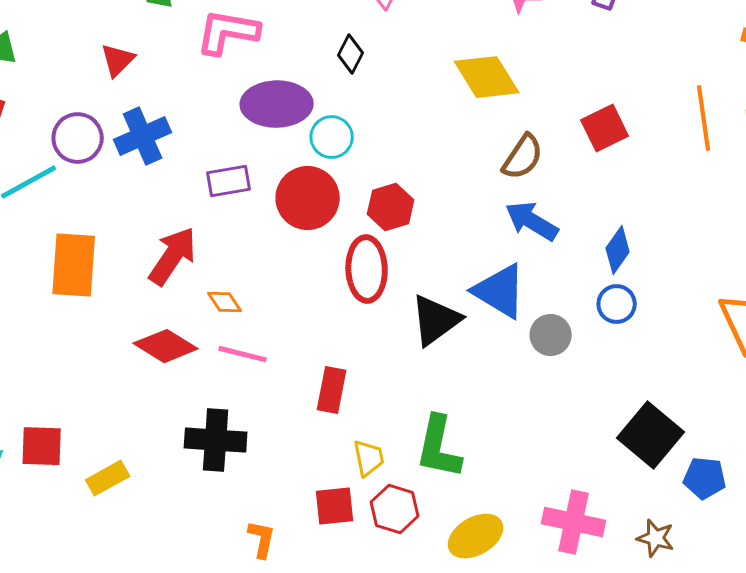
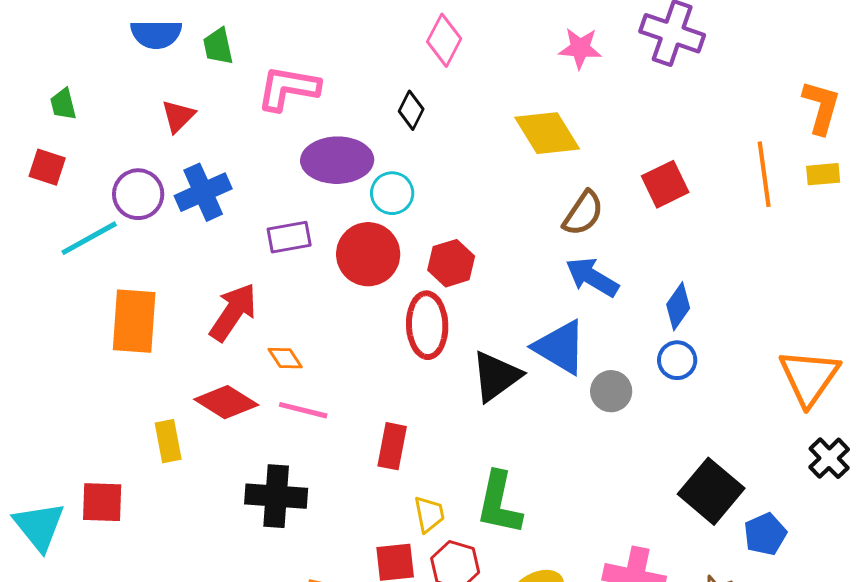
yellow rectangle: (108, 478) -> (168, 441), moved, turned -72
blue pentagon: (705, 478) -> (765, 534), turned -30

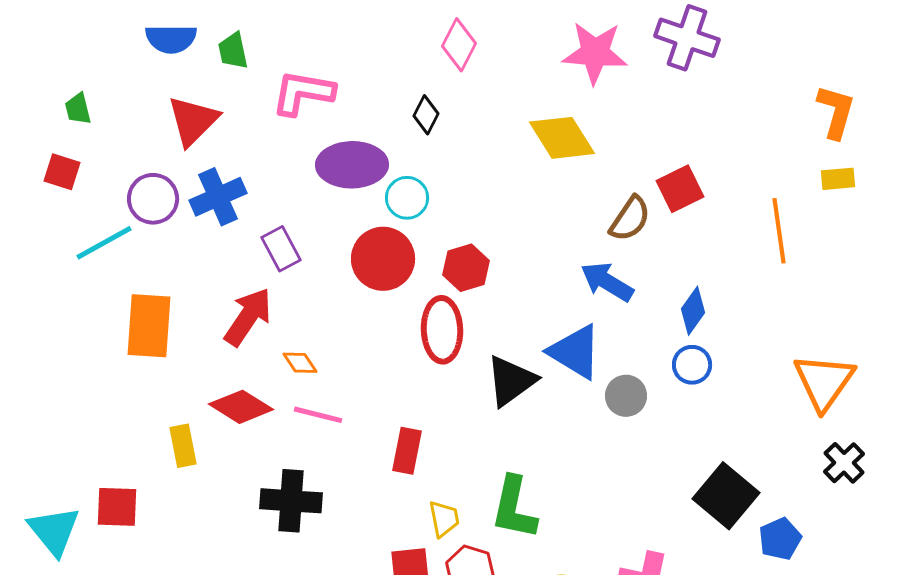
pink star: (580, 48) -> (595, 53), size x1.5
red triangle: (178, 116) -> (193, 121), size x1.5
orange line: (764, 174) -> (779, 231), moved
brown semicircle: (583, 213) -> (630, 219), moved
purple rectangle: (289, 237) -> (281, 249), moved, turned 72

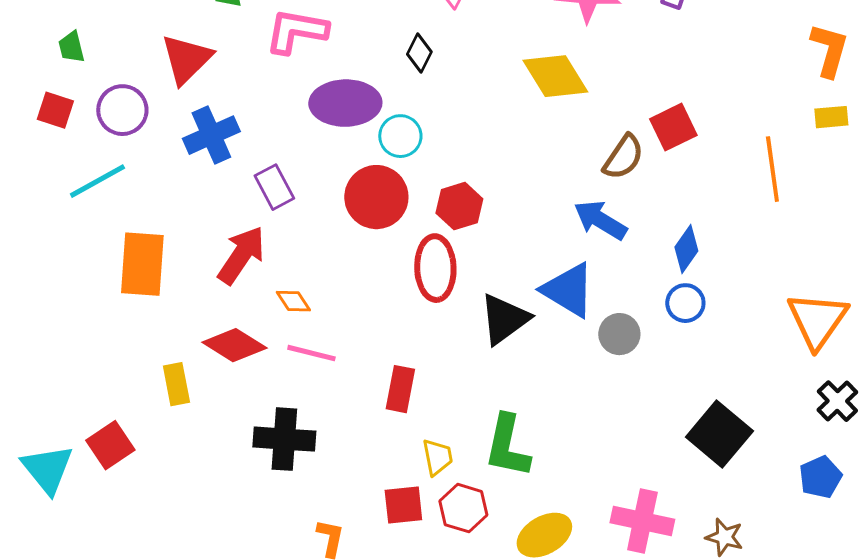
purple circle: (153, 199) -> (122, 110), moved
red square: (117, 507) -> (110, 445), turned -36
blue pentagon: (780, 539) -> (820, 477), moved

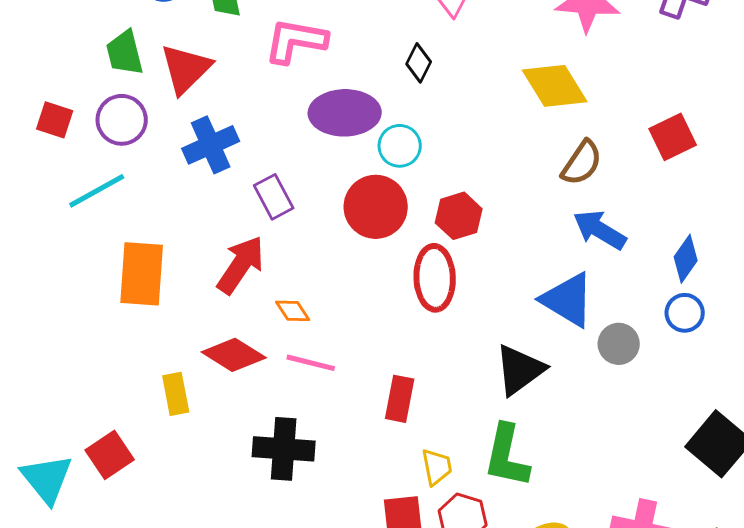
green trapezoid: (71, 47) -> (125, 53), moved, size x1.4
brown semicircle: (623, 157) -> (582, 163), moved
black triangle: (504, 319) -> (520, 370), moved

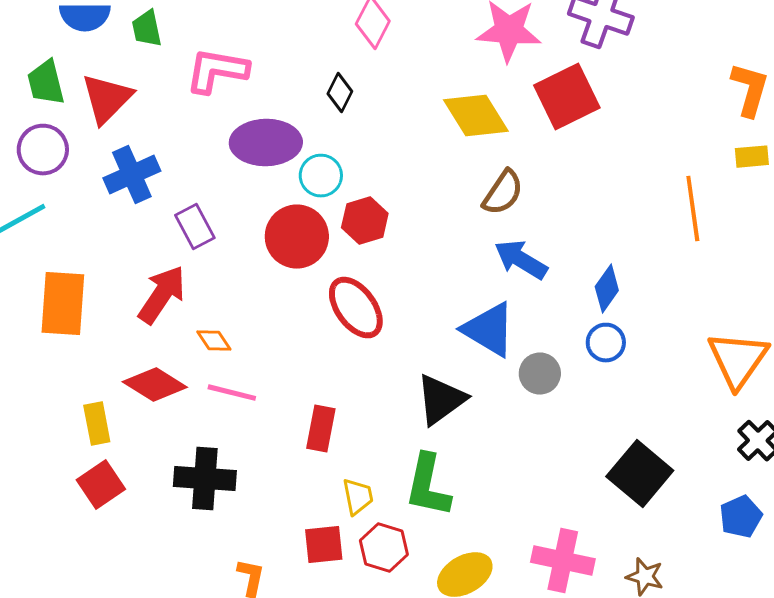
red square: (673, 137) -> (567, 97), moved, size x1.4
red hexagon: (459, 216) -> (365, 221), moved
red ellipse: (435, 278) -> (356, 308), turned -34
red square: (110, 455) -> (101, 485), moved

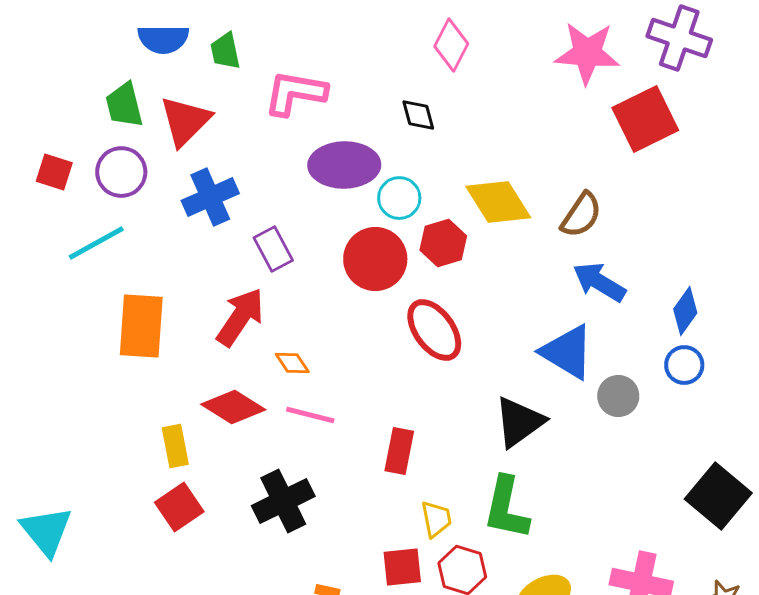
black diamond: (340, 93) -> (418, 115), turned -42
yellow diamond: (476, 116) -> (498, 202), moved
black cross: (205, 479) -> (283, 501), turned -30

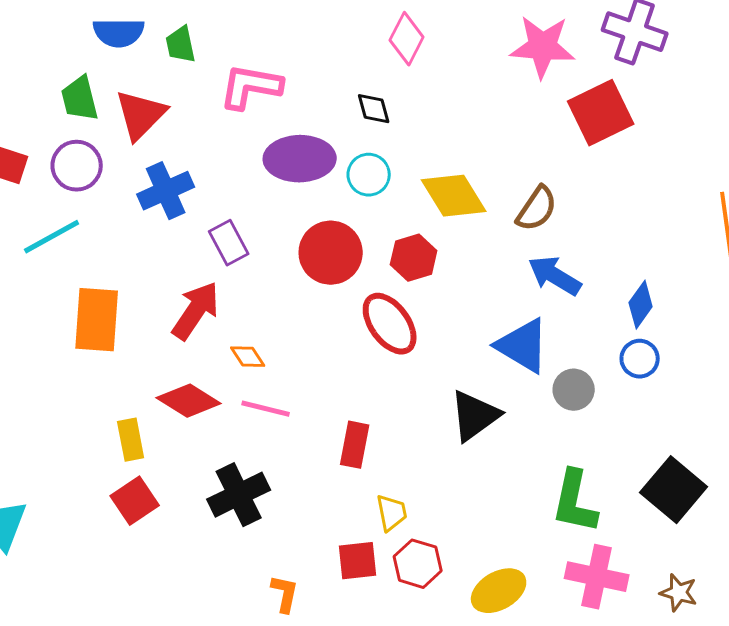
cyan circle: (399, 198) -> (369, 175), moved
red hexagon: (443, 243) -> (414, 258), moved
green L-shape: (506, 508) -> (575, 502), moved

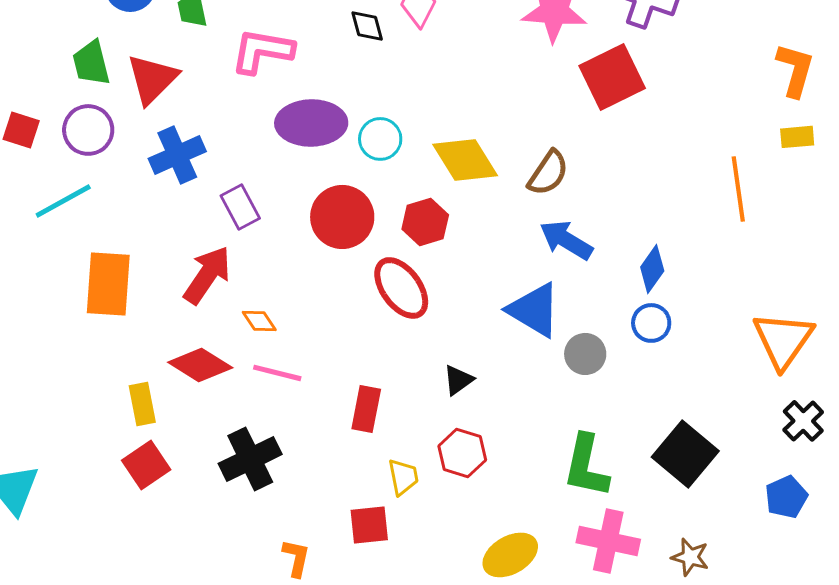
black diamond: (374, 109) -> (367, 26), moved
black triangle: (475, 416) -> (458, 380), moved, size x0.6
red hexagon: (418, 564) -> (462, 453), moved

